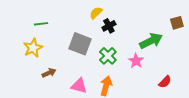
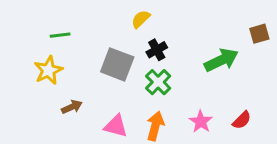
black cross: (109, 26) -> (157, 50), moved
pink star: (136, 61) -> (201, 122), moved

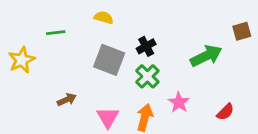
yellow semicircle: (141, 19) -> (104, 18), moved, turned 60
yellow star: (48, 70) -> (22, 60), moved
pink star: (201, 122) -> (179, 102), moved
pink triangle: (116, 126) -> (108, 117), turned 45

